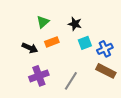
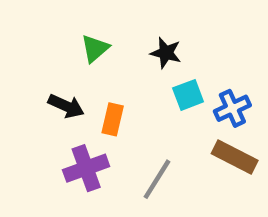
orange rectangle: (52, 42) -> (113, 119), moved, turned -56

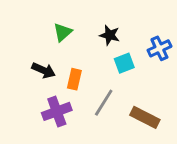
blue cross: (232, 108) -> (159, 48), moved
brown rectangle: (235, 157) -> (145, 117), moved
gray line: (157, 179) -> (104, 103), moved

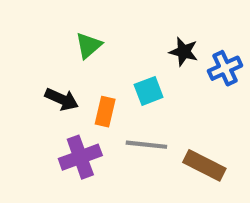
black star: (110, 35) -> (184, 52), moved
cyan square: (124, 63) -> (149, 91), moved
gray line: (104, 103) -> (146, 145), turned 64

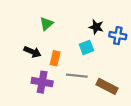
blue cross: (225, 68) -> (118, 36), turned 35
cyan square: (149, 91) -> (86, 47), moved
purple cross: (80, 157) -> (42, 82), turned 30

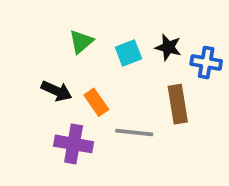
cyan square: (86, 47) -> (128, 53), moved
orange rectangle: (55, 58) -> (96, 102), turned -48
brown rectangle: (107, 86) -> (178, 104), moved, turned 54

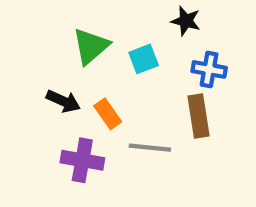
green triangle: (81, 42) -> (91, 46), size x1.4
black star: (168, 47) -> (186, 21), moved
blue cross: (206, 62) -> (209, 69), moved

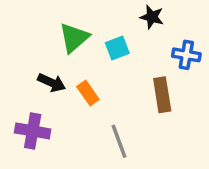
blue cross: (209, 69) -> (186, 55), moved
gray line: (150, 148) -> (119, 141), moved, turned 64
purple cross: (82, 160) -> (33, 131), moved

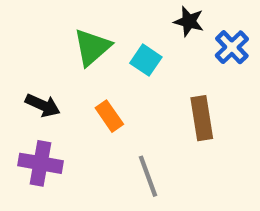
cyan square: (117, 48) -> (146, 60), turned -35
blue cross: (186, 55) -> (232, 47), moved, turned 36
black arrow: (52, 83) -> (43, 105), moved

